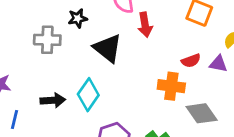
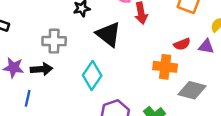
gray cross: (47, 40) -> (54, 41), moved
black arrow: (53, 100) -> (41, 69), moved
gray diamond: (202, 113) -> (192, 90), turned -40

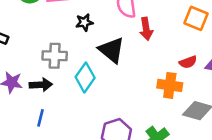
cyan diamond: (92, 75) -> (85, 77), moved
blue line: (28, 98) -> (41, 118), moved

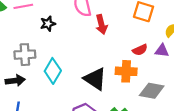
black triangle: (112, 50) -> (95, 79), moved

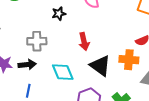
red arrow: (101, 24) -> (84, 41), moved
cyan diamond: (53, 71) -> (63, 72), moved, turned -55

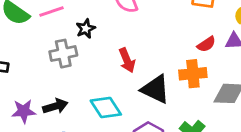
gray cross: (37, 41) -> (63, 54), moved

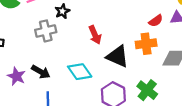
black arrow: (55, 106) -> (41, 72), turned 48
purple star: (24, 111) -> (16, 76), turned 30

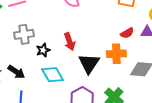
black star: (62, 11) -> (43, 50), moved
black triangle: (118, 56) -> (89, 63), turned 35

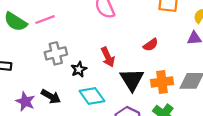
red semicircle: (127, 33) -> (151, 45), moved
orange cross: (116, 54) -> (162, 82), moved

